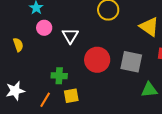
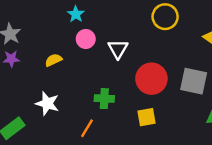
yellow semicircle: (18, 45) -> (53, 60), turned -96
white star: (15, 91) -> (47, 103), moved, turned 30
yellow square: (71, 96) -> (146, 117), moved

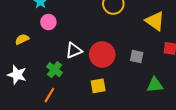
white triangle: (118, 49) -> (74, 50), moved, turned 36
gray square: (194, 81) -> (137, 57), size x0.6
green cross: (104, 99) -> (54, 70), moved, turned 35

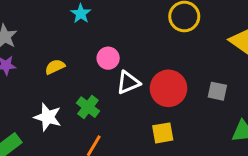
pink circle: (48, 22) -> (108, 58), moved
green cross: (54, 70) -> (88, 107), moved

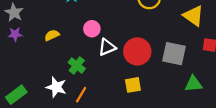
gray square: (217, 91) -> (174, 54), size x1.6
white star: (48, 117) -> (56, 87), moved

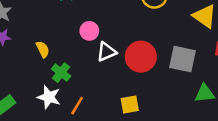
yellow semicircle: (52, 35) -> (43, 49), moved, turned 88
green cross: (77, 66) -> (61, 73), moved
yellow square: (133, 85) -> (130, 104), moved

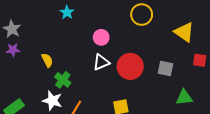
pink circle: (89, 31) -> (101, 37), moved
gray square: (183, 59) -> (165, 68), size x0.7

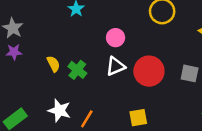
green cross: (63, 80) -> (77, 70), moved

